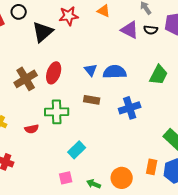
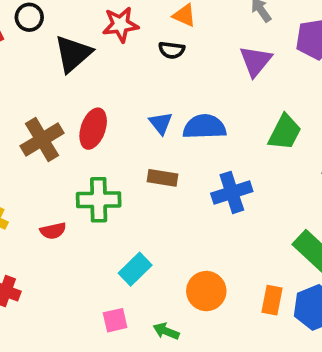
purple triangle: (130, 30) -> (256, 61), moved, turned 42
black semicircle: (151, 30) -> (172, 50), moved
orange circle: (122, 178) -> (206, 291), moved

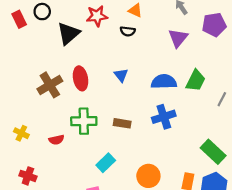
blue semicircle: (204, 127) -> (164, 82), moved
red ellipse: (93, 129) -> (81, 78), turned -30
brown rectangle: (162, 178) -> (122, 123), moved

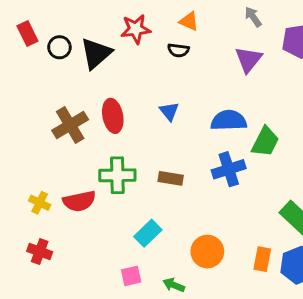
black circle: (42, 12) -> (59, 47), moved
green trapezoid: (196, 81) -> (265, 142), moved
yellow cross: (21, 133) -> (40, 203), moved
red semicircle: (56, 140) -> (79, 201), size x1.5

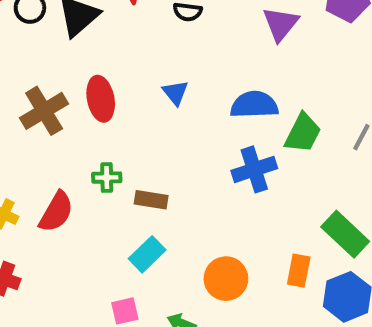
green cross: (117, 175) -> (107, 178), size x0.6
brown rectangle: (171, 178) -> (151, 200), moved
red semicircle: (79, 201) -> (56, 212), turned -48
orange rectangle: (262, 259) -> (299, 271), moved

